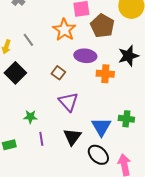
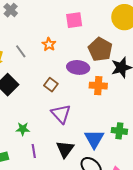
brown pentagon: (102, 26) -> (100, 49), moved
orange star: (64, 30) -> (49, 44), moved, size x0.6

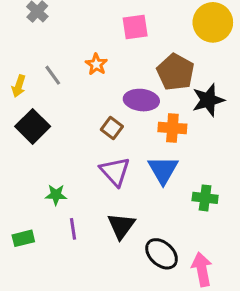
brown square: (51, 85) -> (112, 128), moved
blue triangle: (94, 139) -> (163, 170), moved

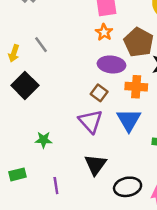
orange star: (96, 64) -> (104, 32), moved
brown square: (112, 128) -> (99, 93), moved
purple line: (73, 229) -> (56, 186), moved
black ellipse: (162, 254) -> (128, 187), turned -55

